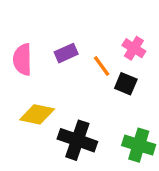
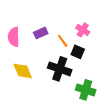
yellow diamond: (37, 114) -> (23, 71), turned 55
black cross: (77, 140) -> (60, 69), moved

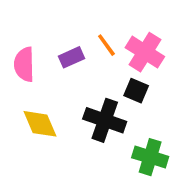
pink cross: (83, 30) -> (145, 52), size x1.5
orange line: (63, 41) -> (106, 45), moved

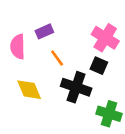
orange line: (106, 45) -> (57, 58), moved
purple rectangle: (71, 57) -> (44, 31), moved

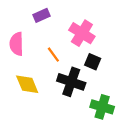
purple rectangle: (44, 31) -> (41, 15), moved
pink cross: (105, 38) -> (82, 33), moved

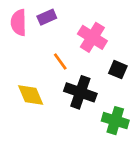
pink semicircle: (17, 44) -> (19, 23), moved
black square: (93, 62) -> (118, 70), moved

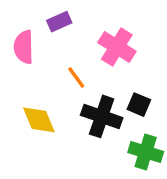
pink semicircle: (19, 23) -> (24, 47), moved
black square: (118, 70) -> (139, 105), moved

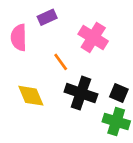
black square: (139, 105) -> (119, 93), moved

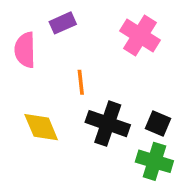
pink cross: (93, 38) -> (140, 35), moved
orange line: (61, 62) -> (81, 82), turned 30

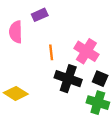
pink cross: (140, 35) -> (86, 51), moved
yellow diamond: (41, 127) -> (16, 93), moved, turned -35

